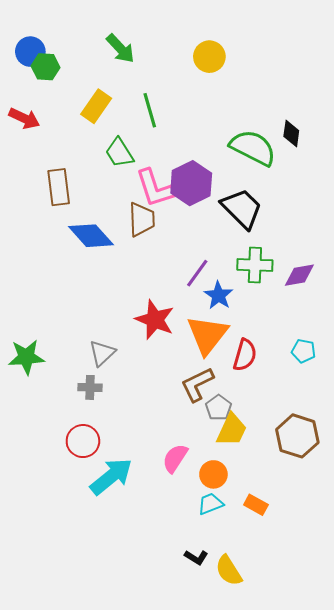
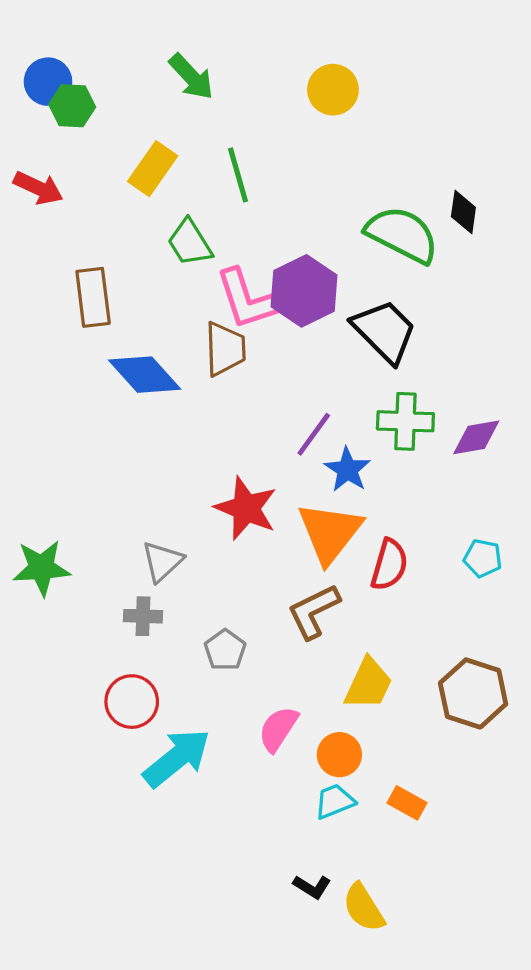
gray pentagon: (219, 408) -> (225, 650), moved

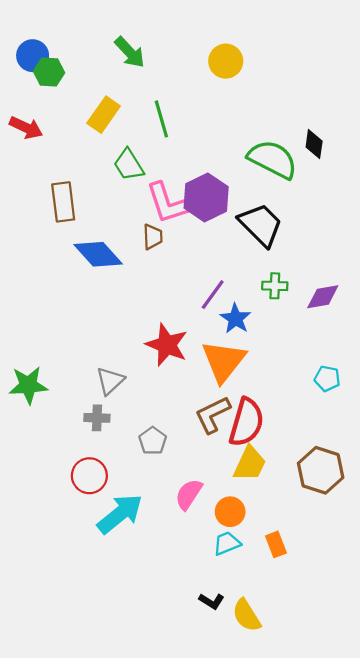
brown trapezoid: (225, 349) -> (153, 237), size x0.7
green cross: (405, 421) -> (275, 286), size x0.7
red semicircle: (389, 565) -> (246, 422), moved, size x1.4
orange rectangle: (407, 803) -> (276, 544), turned 40

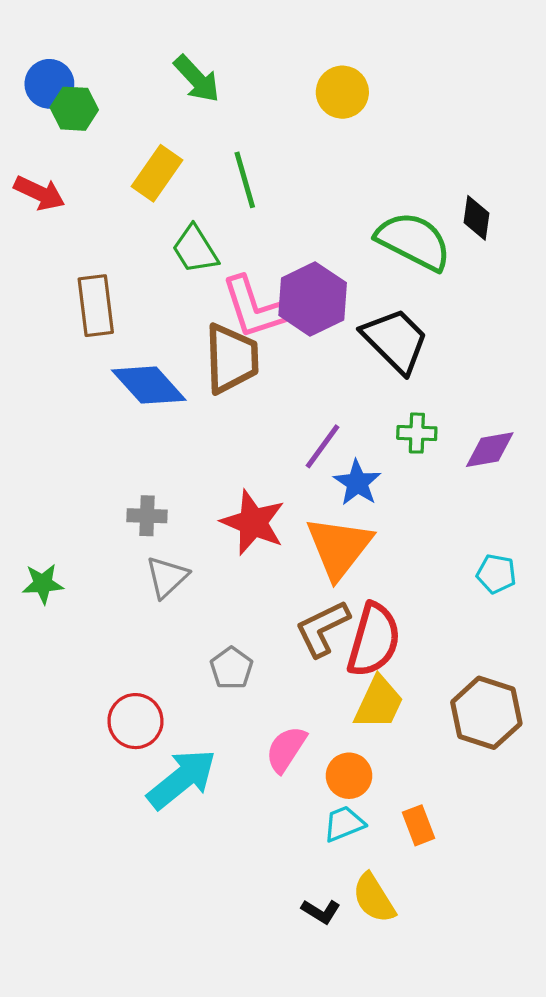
brown trapezoid: (153, 237) -> (231, 359), size x1.8
green star: (28, 385) -> (43, 584), size x0.7
gray cross: (97, 418) -> (147, 516), moved
yellow semicircle: (246, 615) -> (374, 898), moved

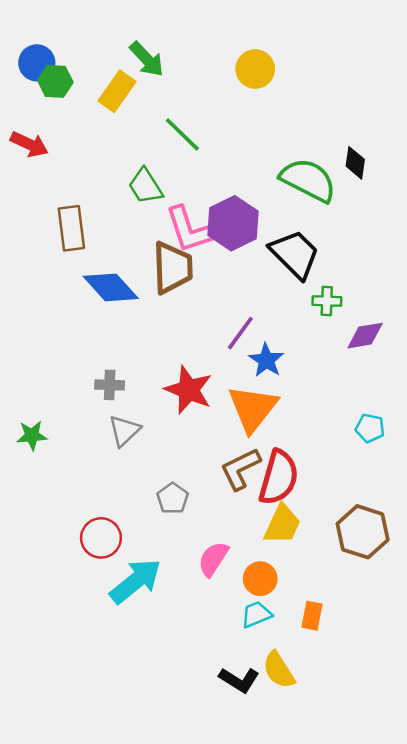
yellow rectangle: (157, 173) -> (117, 91), moved
green line: (245, 180) -> (182, 134), turned -30
green cross: (417, 433) -> (327, 301), moved
orange rectangle: (418, 825) -> (312, 616), turned 32
black L-shape: (321, 911) -> (239, 680), size x1.4

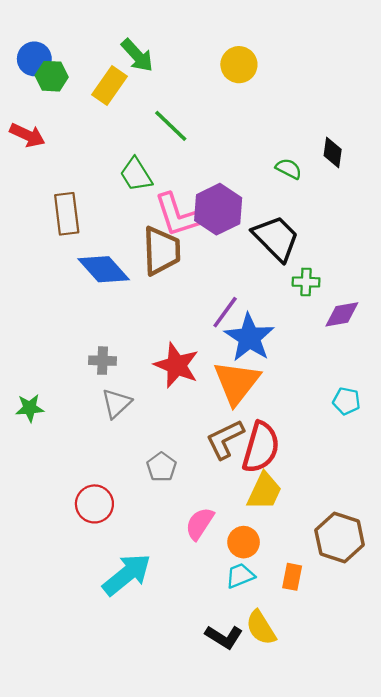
green semicircle: (308, 180) -> (289, 169), size x0.5
blue star: (266, 360) -> (249, 337), size x1.5
brown hexagon: (363, 532) -> (340, 537), moved
cyan arrow: (136, 581) -> (127, 574), moved

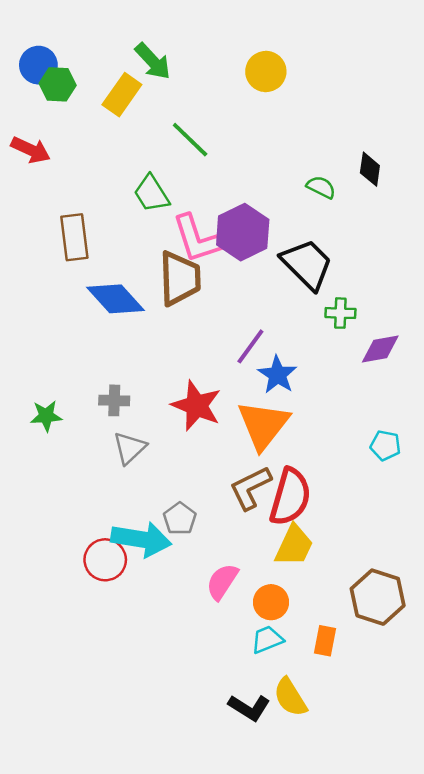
blue star: (249, 337) -> (277, 375), size x0.7
green star: (30, 408) -> (46, 416), moved
cyan arrow: (127, 574) -> (141, 539), moved, turned 48

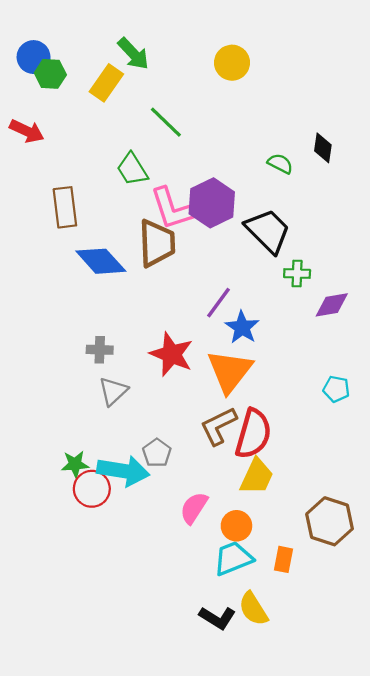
green star: (46, 416) -> (75, 464), moved
cyan trapezoid: (267, 639) -> (233, 558), size x1.4

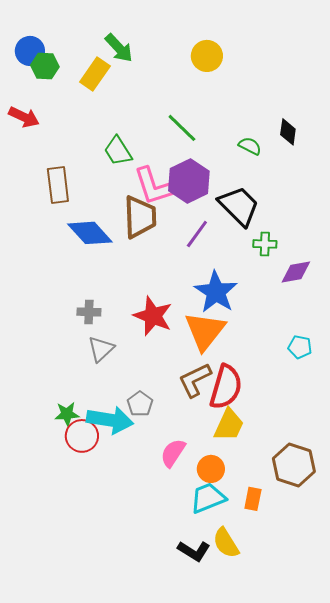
green line: (166, 122) -> (182, 128), moved
purple line: (219, 303) -> (197, 234), moved
blue star: (242, 327) -> (216, 292), size x1.4

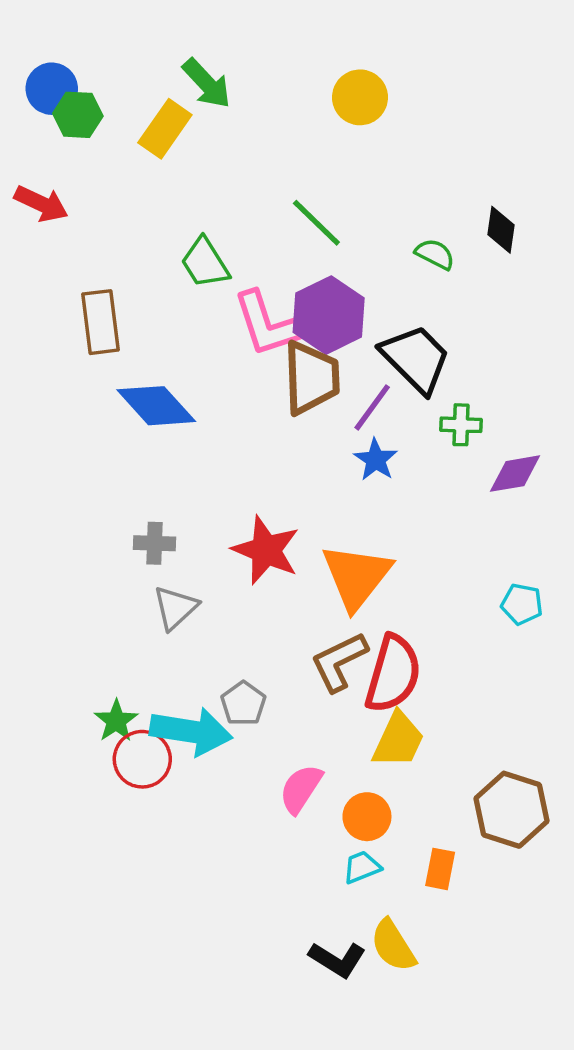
brown trapezoid: (140, 217) -> (311, 378), moved
purple line: (197, 234) -> (372, 407), moved
blue star: (216, 292) -> (376, 460), moved, size x0.6
green star: (67, 414) -> (116, 721), turned -30
cyan trapezoid: (208, 498) -> (362, 867), size x0.6

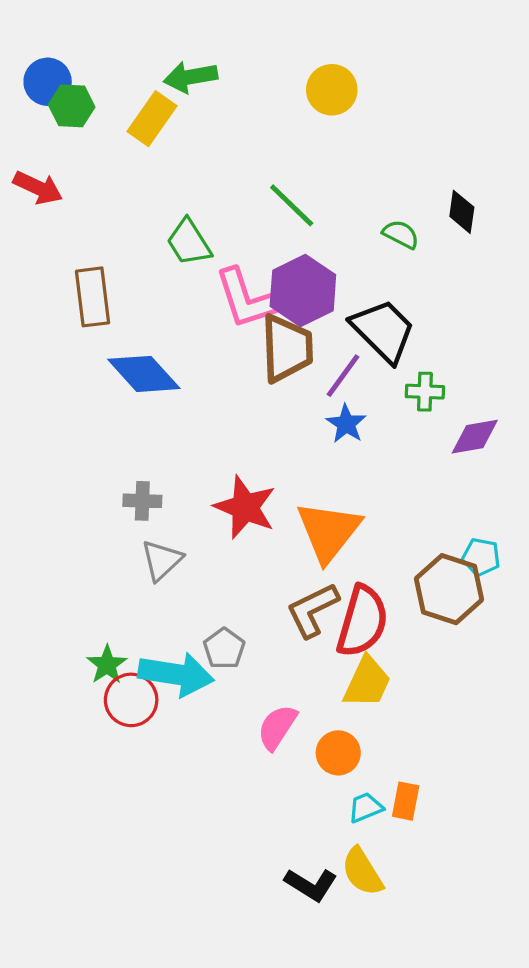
green arrow: (207, 83) -> (190, 77), turned 123
brown hexagon: (512, 810) -> (449, 589), moved
cyan trapezoid: (362, 867) -> (366, 808), moved

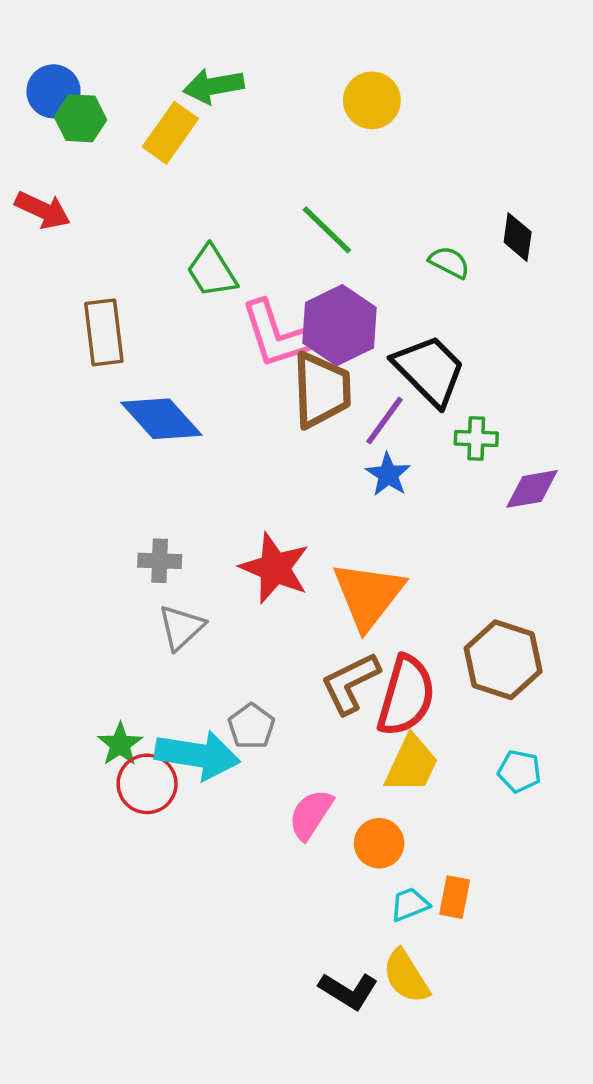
cyan pentagon: (481, 557) -> (519, 771), moved

